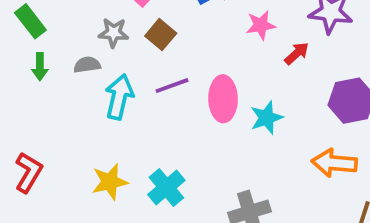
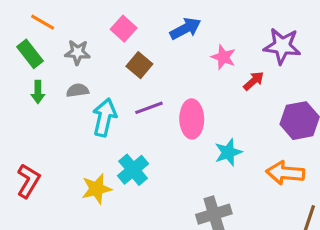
pink star: (261, 25) -> (223, 57), turned 30
gray star: (114, 33) -> (78, 52), moved
cyan star: (266, 118) -> (228, 152), moved
cyan cross: (166, 187) -> (133, 170), moved

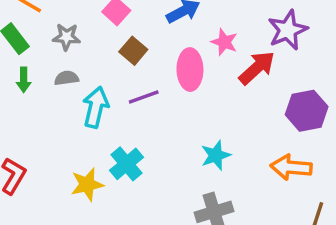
purple star: (282, 46) -> (288, 30), turned -30
red arrow: (254, 81) -> (257, 68), size x1.6
pink ellipse: (192, 119) -> (190, 70), moved
cyan star: (228, 152) -> (216, 155), moved

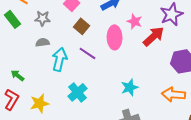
green arrow: (24, 80) -> (18, 75), moved, turned 128
purple line: (144, 97) -> (88, 53), turned 54
yellow star: (87, 184) -> (40, 103), moved

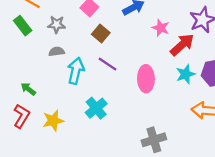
pink ellipse: (115, 37) -> (146, 79), moved
cyan star: (130, 87) -> (186, 74), moved

